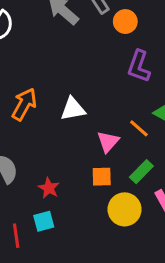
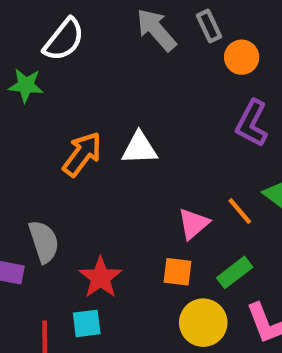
white triangle: (73, 109) -> (139, 148), moved
red star: (49, 188) -> (100, 277), size x1.4

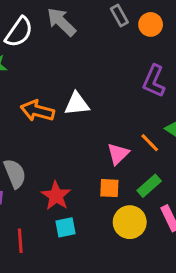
gray arrow: (156, 30) -> (61, 22), moved
orange circle: (242, 57) -> (151, 24), moved
orange arrow: (82, 154) -> (37, 111), turned -108
cyan square: (87, 323) -> (66, 227), moved

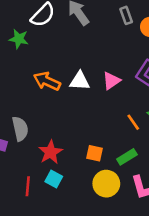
pink triangle: (118, 154) -> (111, 81), moved
cyan square: (66, 227) -> (54, 179), turned 30
red line: (20, 241) -> (28, 186), moved

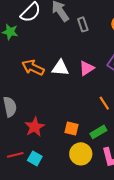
gray rectangle: (126, 15) -> (83, 24), moved
cyan square: (54, 179) -> (35, 158), moved
red line: (28, 186) -> (15, 155), turned 70

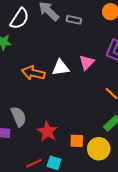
gray rectangle: (83, 24) -> (74, 20), turned -48
orange square: (71, 128) -> (77, 141), moved

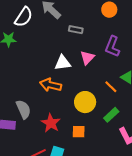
gray rectangle: (74, 20) -> (76, 30), moved
orange arrow: (33, 73) -> (50, 85), moved
yellow circle: (99, 149) -> (85, 102), moved

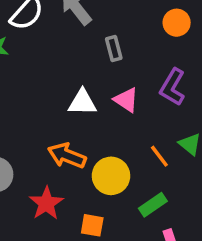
gray rectangle: (76, 30) -> (114, 48), turned 56
pink triangle: (87, 58) -> (126, 100), turned -49
orange arrow: (50, 85) -> (67, 156), moved

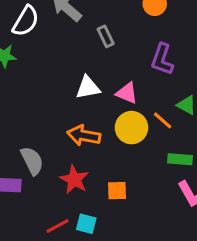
pink triangle: (126, 100) -> (127, 93), moved
yellow circle: (111, 176) -> (131, 128), moved
green rectangle: (153, 205) -> (180, 159), moved, turned 50

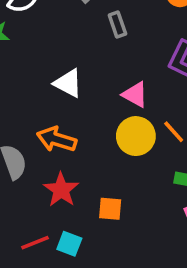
white triangle: (88, 88) -> (68, 83), moved, turned 32
orange arrow: (84, 135) -> (57, 139), moved

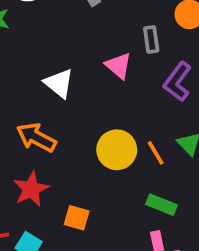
gray rectangle: (117, 25) -> (151, 39), moved
pink triangle: (135, 95) -> (118, 66), moved

